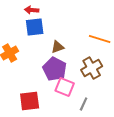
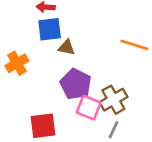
brown triangle: (58, 47) -> (67, 48), moved, turned 32
brown cross: (92, 68) -> (113, 100), moved

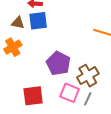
brown triangle: (67, 48) -> (18, 23), moved
pink square: (89, 108) -> (70, 93), moved

